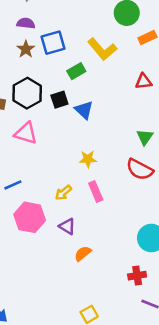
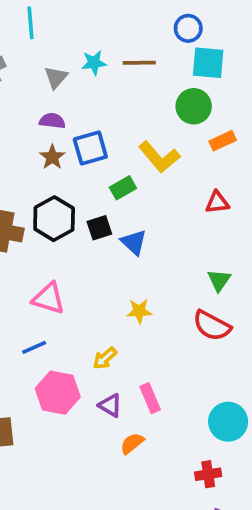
pink triangle: (26, 133) -> (49, 298), moved
pink rectangle: (96, 191) -> (150, 398), moved

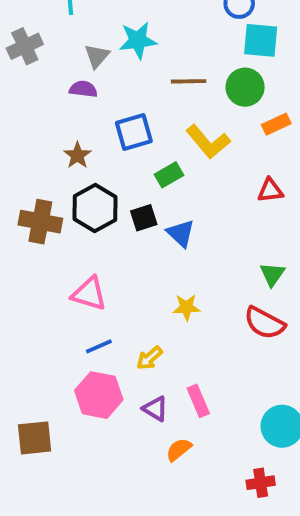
cyan star: (94, 63) -> (138, 40), size x1.4
brown line: (139, 63) -> (189, 81), moved
purple semicircle: (52, 121) -> (83, 89), moved
brown star: (52, 157) -> (77, 155), moved
blue line: (34, 347) -> (99, 346), moved

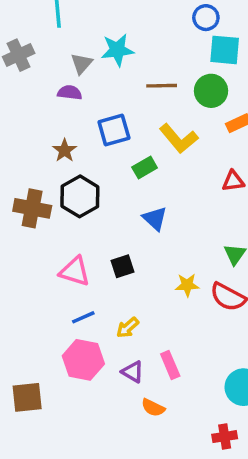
black square: (144, 218) -> (122, 266), moved
yellow star: (187, 307) -> (187, 285), moved
orange semicircle: (179, 450) -> (153, 408), turned -115

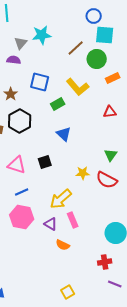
brown line: (162, 86) -> (76, 48), moved, turned -42
blue square: (114, 130) -> (40, 82), turned 30
yellow arrow: (128, 328) -> (61, 199), moved, size x1.6

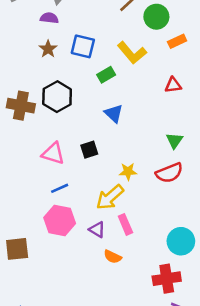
brown star: (11, 94) -> (48, 49), moved
yellow star: (83, 173) -> (128, 172), moved
red semicircle: (107, 180) -> (169, 173), turned -50
red cross: (105, 262) -> (167, 279), size x1.5

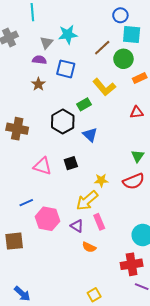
blue square: (83, 46) -> (66, 69), moved
black hexagon: (57, 97) -> (63, 122), moved
blue line: (60, 188) -> (26, 203), moved

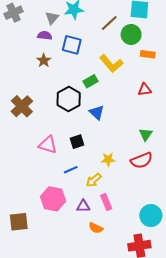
orange rectangle: (140, 78) -> (148, 54), turned 32
brown cross: (17, 129) -> (22, 106), turned 35
yellow arrow: (87, 201) -> (94, 180), size x0.7
blue line: (26, 203) -> (71, 170), moved
purple triangle: (77, 226) -> (83, 206), turned -32

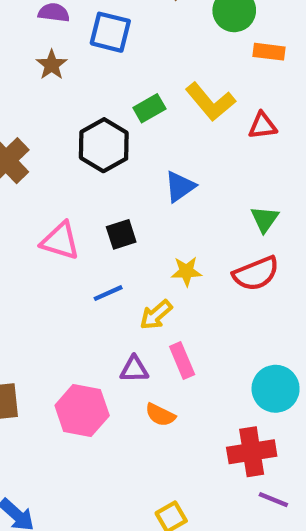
yellow L-shape: (111, 64) -> (210, 102), moved
blue triangle: (97, 113) -> (180, 187), moved, turned 42
pink hexagon: (53, 199) -> (82, 410), moved

